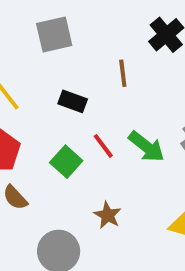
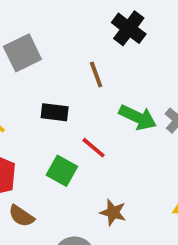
green arrow: (146, 147) -> (138, 117), moved

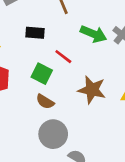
brown star: (113, 212) -> (92, 90), moved, size x1.5
brown semicircle: (21, 216) -> (45, 102), moved

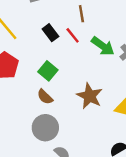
black rectangle: (35, 33) -> (50, 33), turned 35
red line: (63, 57) -> (73, 35), moved

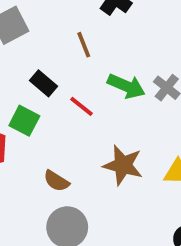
red line: (73, 35) -> (81, 106), moved
green square: (48, 71) -> (24, 121), moved

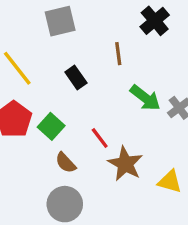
red line: (81, 106) -> (100, 138), moved
green square: (24, 121) -> (51, 126), moved

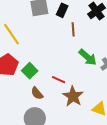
black rectangle: (76, 78) -> (62, 10), moved, turned 56
red line: (100, 138) -> (59, 80), turned -32

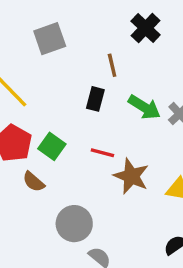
black rectangle: (62, 10) -> (95, 99), moved
brown semicircle: (37, 93) -> (34, 182), moved

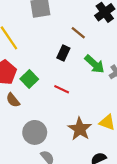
brown line: (112, 65) -> (78, 33), turned -48
brown star: (131, 176) -> (80, 129), moved

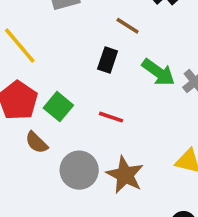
brown star: (80, 129) -> (125, 175), moved
gray circle: (35, 132) -> (79, 170), moved

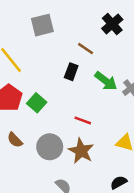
red line: (111, 117) -> (83, 120), moved
brown semicircle: (37, 142) -> (15, 140), moved

